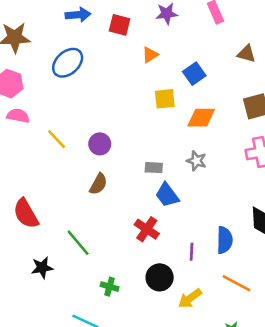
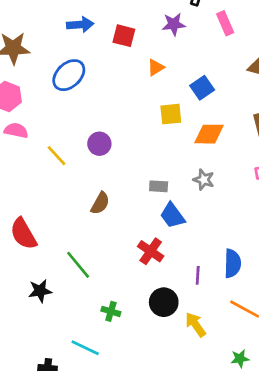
purple circle: (100, 144) -> (99, 144), moved
yellow arrow: (190, 298) -> (196, 325), turned 90

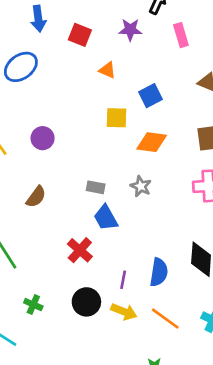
blue arrow: (80, 25) -> (38, 19), turned 80
orange triangle: (156, 68) -> (107, 70), turned 48
yellow arrow: (196, 325) -> (124, 312), moved, turned 140

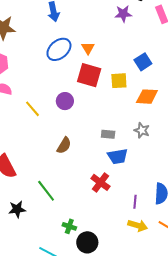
red square: (80, 35) -> (89, 75), moved, size x1.4
blue ellipse: (21, 67) -> (59, 49), moved
orange triangle: (107, 70) -> (88, 48), moved, turned 40
blue trapezoid: (106, 218) -> (118, 156), turned -65
black circle: (86, 302) -> (87, 242), moved

